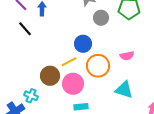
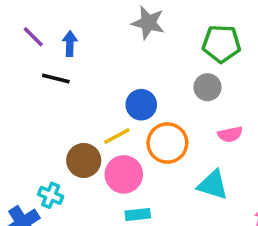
gray circle: (101, 18) -> (207, 87), moved
black line: (25, 29) -> (56, 79), moved, turned -35
pink semicircle: (127, 56) -> (230, 134), moved

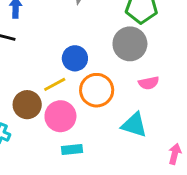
gray circle: (207, 87) -> (130, 44), size x1.5

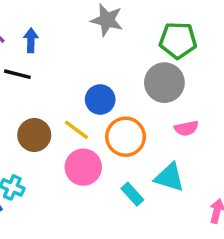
yellow line: (55, 84) -> (77, 130), turned 65
brown circle: (27, 105) -> (34, 135), moved
cyan rectangle: (72, 150) -> (132, 194), moved, turned 54

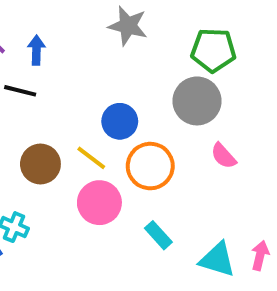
pink semicircle: (186, 128) -> (223, 156), turned 60
cyan triangle: (170, 177) -> (217, 260), moved

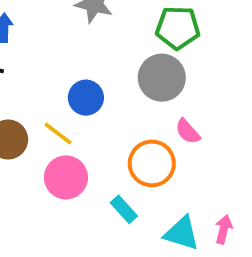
orange circle: (150, 166) -> (152, 163), moved

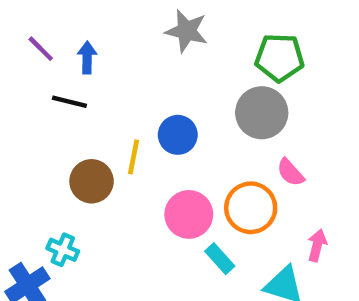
yellow line: (58, 134) -> (134, 157), moved, turned 64
pink circle: (66, 177) -> (189, 214), moved
pink arrow: (224, 229) -> (317, 245), moved

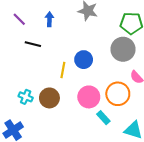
blue arrow: (87, 57) -> (49, 19), moved
brown circle: (92, 181) -> (49, 98), moved
cyan cross: (63, 250) -> (26, 97), moved

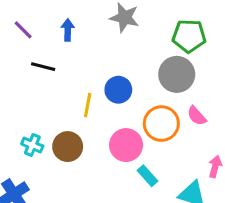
orange circle: (118, 94) -> (161, 124), moved

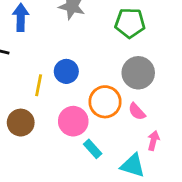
blue arrow: (68, 30) -> (21, 17), size x1.4
gray circle: (177, 74) -> (138, 73), moved
pink semicircle: (197, 116) -> (137, 111), moved

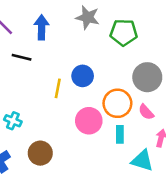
green pentagon: (130, 23) -> (124, 32), moved
brown circle: (21, 123) -> (40, 153), moved
cyan rectangle: (93, 149) -> (120, 134), moved, turned 42

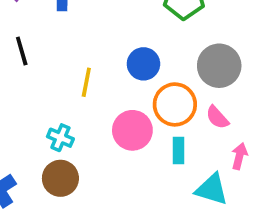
black line: (22, 57) -> (22, 51), moved, turned 60
blue circle: (83, 76) -> (143, 64), moved
cyan cross: (13, 121) -> (60, 138), moved

